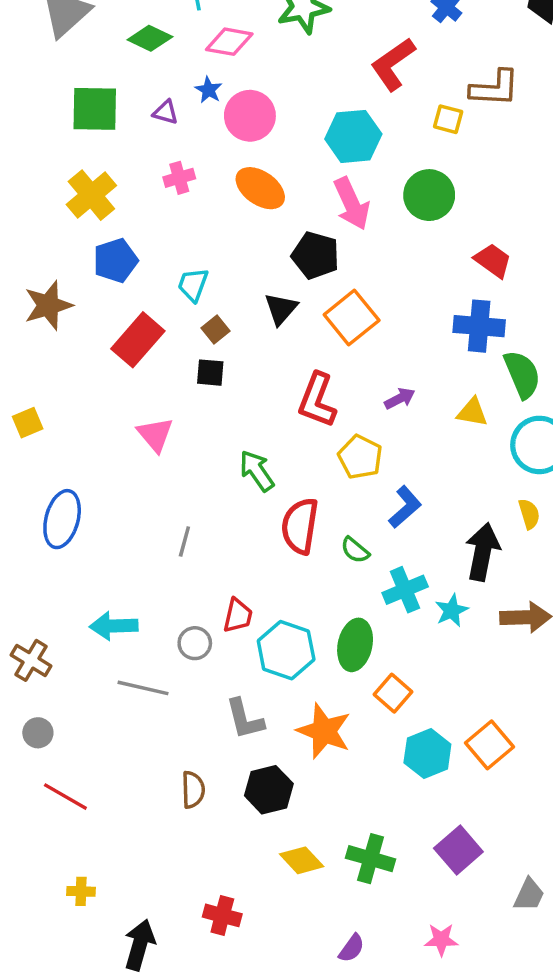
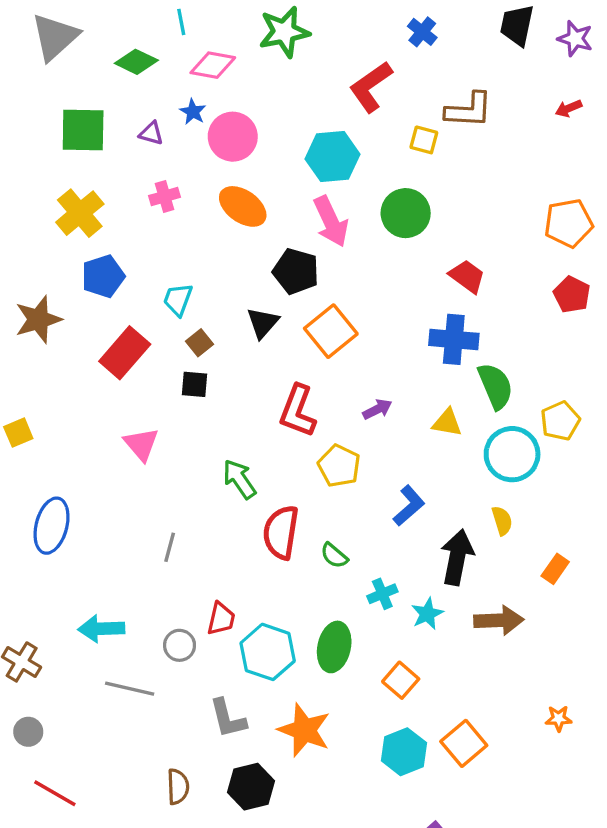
blue L-shape: (405, 507) -> (409, 506), moved
cyan cross: (405, 590) -> (382, 594), size x0.7
orange square: (393, 693) -> (401, 680), moved

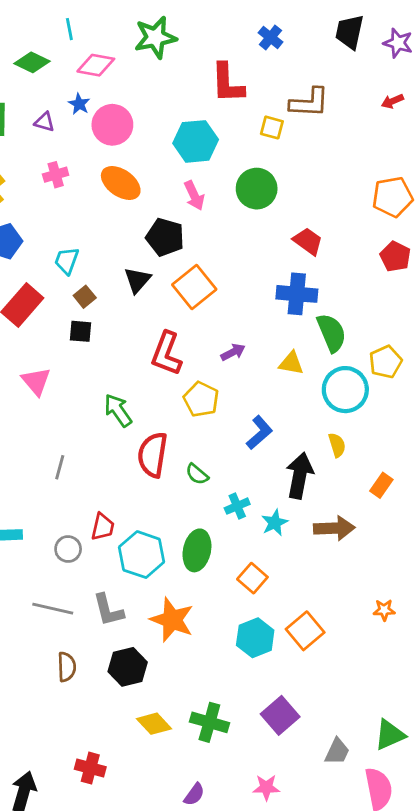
red L-shape: (371, 87) -> (227, 83), turned -57
pink arrow: (331, 221) -> (194, 195), size x0.7
gray line: (130, 689) -> (53, 609), moved

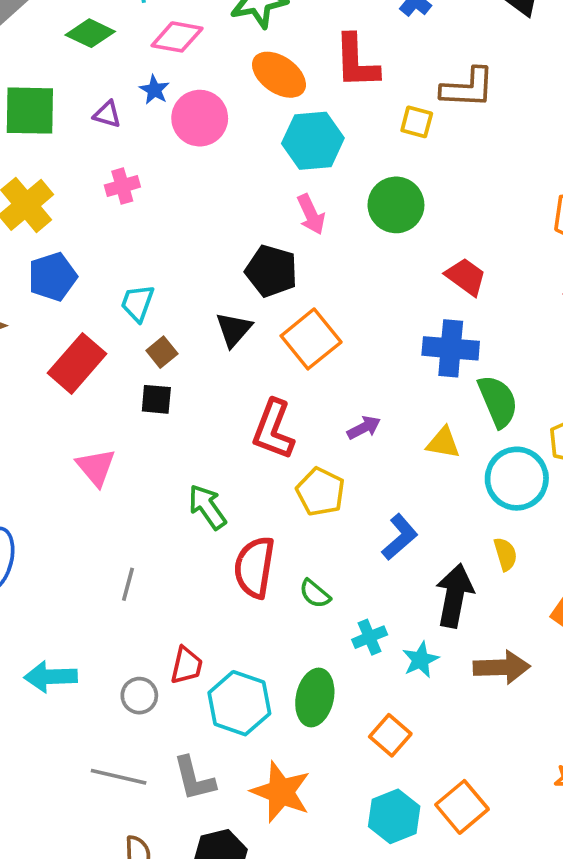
orange ellipse: (121, 183) -> (279, 75), moved

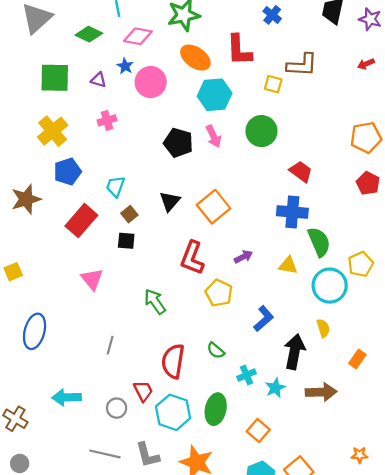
black pentagon: (271, 271) -> (178, 143), moved
red semicircle: (254, 567) -> (173, 361), moved
red trapezoid: (186, 665) -> (143, 391), turned -40

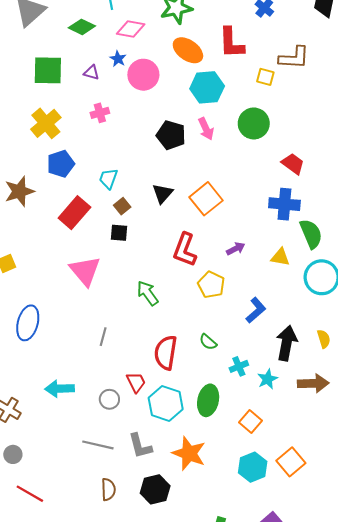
pink triangle: (92, 279) -> (85, 271), size x1.4
yellow semicircle: (323, 328) -> (324, 339), moved

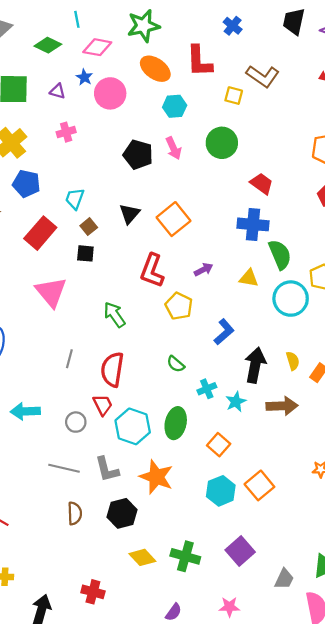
brown L-shape: (294, 58) -> (263, 76), turned 32
cyan hexagon: (207, 87) -> (175, 106), size x0.7
blue pentagon: (61, 164) -> (26, 184), turned 30
red semicircle: (166, 353) -> (112, 369), moved

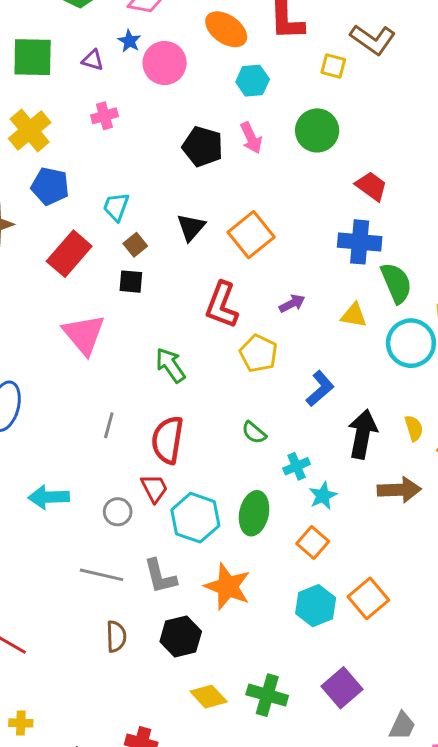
cyan star: (236, 402) -> (323, 496), moved

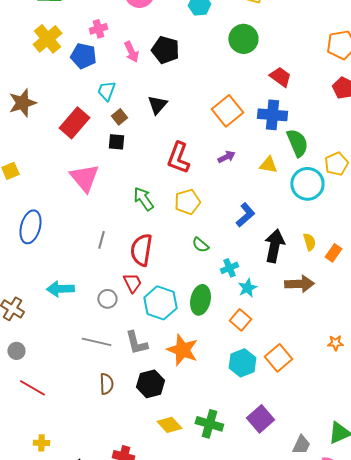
pink arrow: (251, 138) -> (131, 52), moved
blue pentagon: (50, 186) -> (83, 56), moved
orange square: (251, 235) -> (227, 111), moved
yellow pentagon: (258, 353) -> (187, 202), moved, turned 30

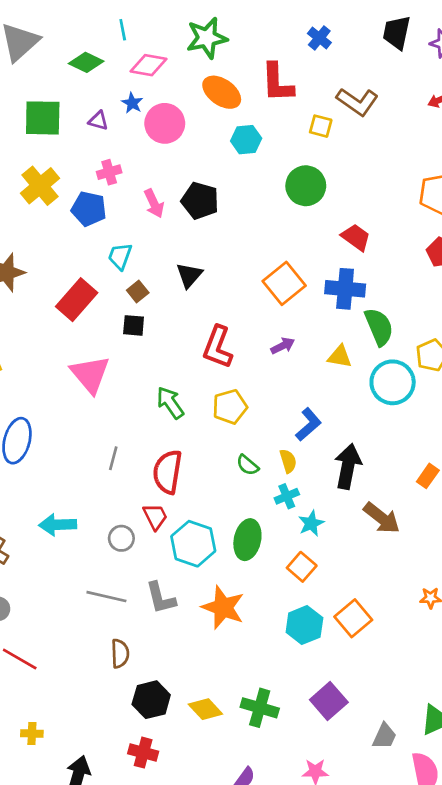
yellow semicircle: (309, 242) -> (288, 461), moved
brown arrow: (299, 284) -> (382, 518), turned 40
black hexagon: (150, 384) -> (151, 700), moved

